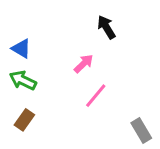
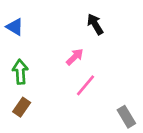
blue triangle: (21, 48) -> (15, 27), moved
green arrow: (23, 80) -> (20, 72), turned 60

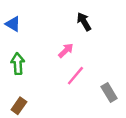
brown rectangle: (22, 107) -> (19, 106), moved
gray rectangle: (126, 117) -> (109, 92), moved

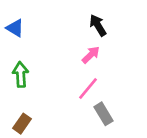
pink arrow: (66, 50) -> (91, 55), moved
gray rectangle: (109, 92) -> (103, 114), moved

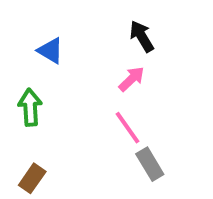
blue triangle: (15, 28) -> (50, 51), moved
pink line: (88, 88) -> (127, 128), turned -75

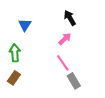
blue triangle: (50, 51) -> (25, 25), turned 32
brown rectangle: (32, 178) -> (14, 78), moved

